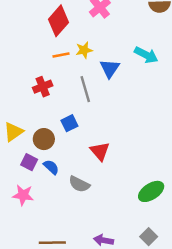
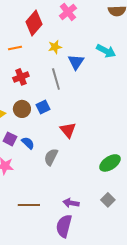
orange line: (61, 55) -> (15, 48), moved
brown circle: (44, 139) -> (22, 109), moved
gray semicircle: (79, 184) -> (51, 157), turned 90

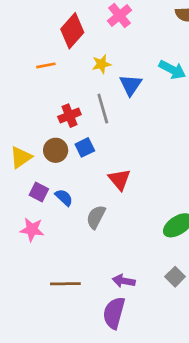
red cross: (21, 77) -> (69, 116), moved

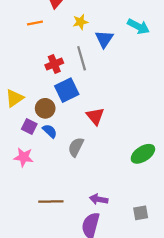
blue square: (85, 147) -> (67, 90), size x1.5
brown circle: (56, 150) -> (45, 108), moved
gray square: (175, 277) -> (141, 213), moved, turned 35

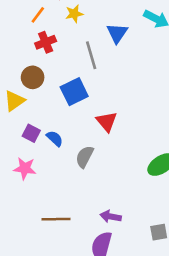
yellow star: (80, 22) -> (74, 14), moved
orange line: (35, 23) -> (38, 15), turned -42
red cross: (54, 64) -> (46, 42), moved
brown circle: (45, 108) -> (33, 77), moved

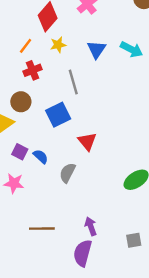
blue triangle: (117, 33) -> (97, 49), moved
purple arrow: (111, 217) -> (91, 226), turned 60

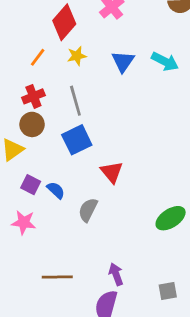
red cross: (33, 70) -> (33, 96), moved
gray line: (73, 82) -> (75, 101), moved

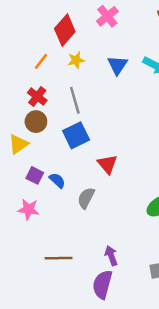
red cross: (33, 96) -> (37, 96), turned -30

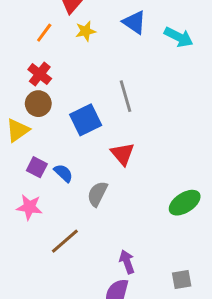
blue triangle: (117, 65) -> (134, 22), moved, turned -30
gray line: (75, 100) -> (125, 96), moved
brown line: (59, 258) -> (65, 241), moved, turned -40

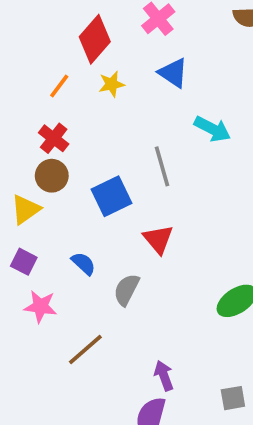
cyan arrow: (179, 37) -> (212, 129), moved
purple square: (37, 167) -> (24, 262), moved

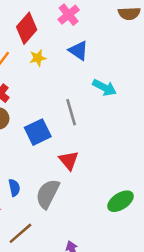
blue semicircle: (84, 264) -> (14, 188), moved, turned 35
gray semicircle: (126, 290) -> (48, 194), size x1.4

